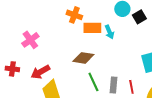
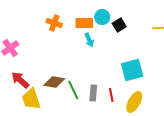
orange rectangle: (92, 28) -> (84, 23), moved
brown diamond: (83, 58) -> (54, 82), moved
red arrow: (40, 72) -> (20, 80), turned 72

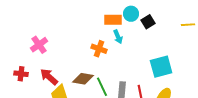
orange cross: (54, 23) -> (99, 49), moved

